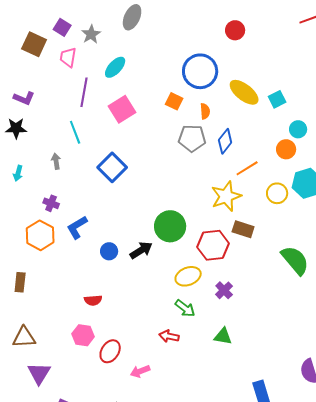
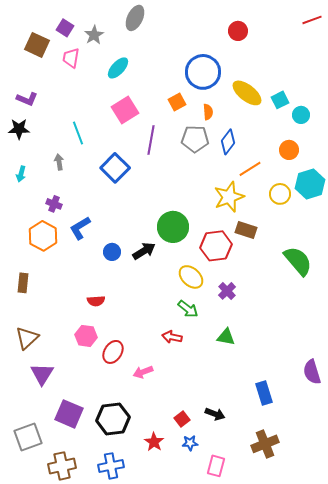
purple line: (84, 92) -> (151, 140), moved
orange square: (174, 101) -> (177, 102), turned 36
cyan circle: (298, 129) -> (301, 115), moved
yellow ellipse: (188, 276) -> (191, 277), turned 65
brown triangle: (24, 337) -> (27, 338), turned -40

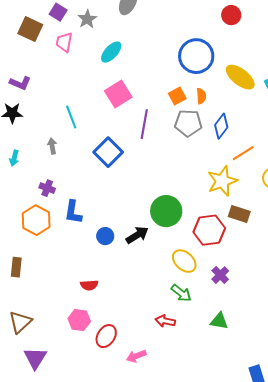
orange square: (177, 102) -> (177, 96), moved
blue L-shape: (80, 228) -> (73, 212), turned -50

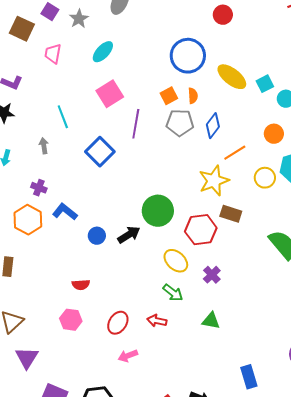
pink trapezoid: (64, 42) -> (53, 54), moved
blue L-shape: (73, 212) -> (65, 212), turned 120
red ellipse: (106, 336) -> (118, 323), moved

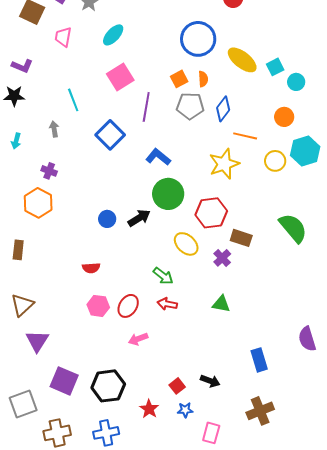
orange line: (235, 153) -> (245, 136), turned 45
blue L-shape: (65, 212) -> (158, 157), moved
brown rectangle: (231, 214) -> (241, 238), moved
green arrow: (173, 293) -> (163, 276), moved
pink hexagon: (71, 320) -> (98, 306), moved

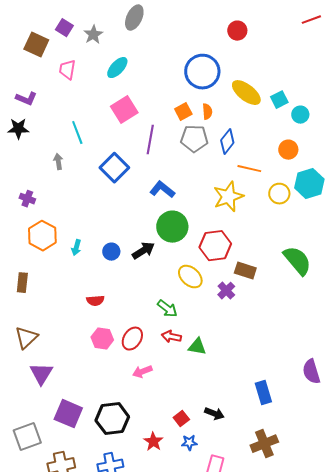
cyan arrow: (16, 141) -> (76, 248), moved
purple cross: (49, 171) -> (27, 199), moved
green triangle: (221, 304) -> (197, 347), moved

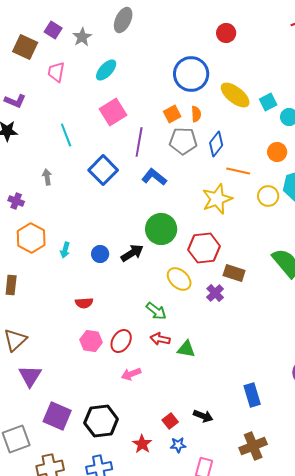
gray arrow: (58, 162) -> (47, 177), moved
blue L-shape: (162, 190) -> (154, 177), moved

